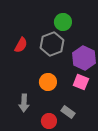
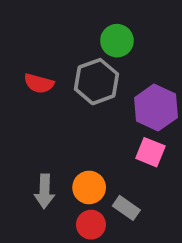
red semicircle: (21, 45) -> (39, 83), turned 77
orange circle: (48, 82) -> (89, 187), moved

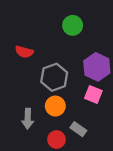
gray hexagon: (97, 82) -> (54, 77), moved
orange circle: (89, 187) -> (55, 106), moved

